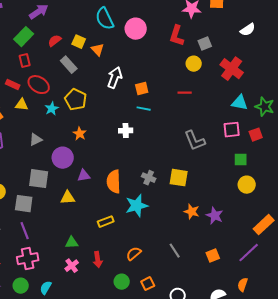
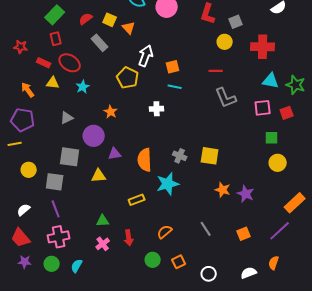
red cross: (232, 69) -> (263, 47), turned -35
yellow pentagon: (76, 100) -> (128, 78), moved
gray L-shape: (195, 141) -> (226, 98), moved

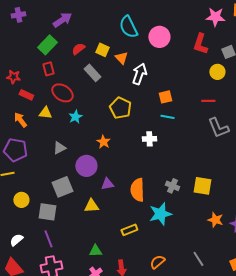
white arrow: (146, 56) -> (139, 74), moved
red rectangle: (44, 63) -> (26, 95), moved
gray square: (70, 157) -> (62, 187), turned -30

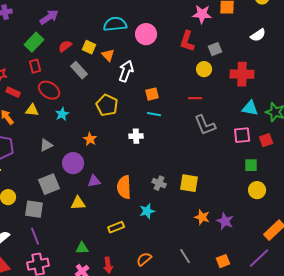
cyan semicircle: (128, 27) -> (115, 24), turned 110
cyan star: (160, 214) -> (147, 211), size x0.7

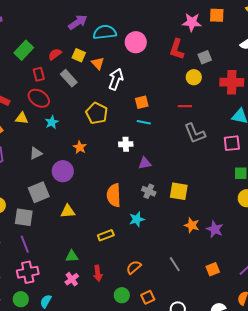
purple arrow: (49, 17) -> (78, 22), moved
red rectangle: (35, 66) -> (39, 74), moved
purple triangle: (94, 181) -> (145, 163), moved

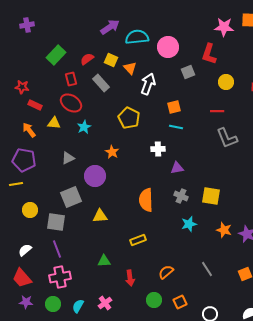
gray square: (205, 57) -> (188, 72), moved
cyan star: (137, 219) -> (189, 224), moved
pink cross: (72, 279) -> (105, 303), moved

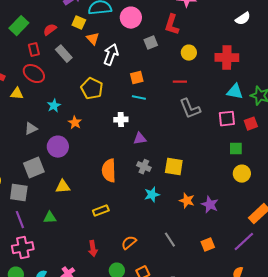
yellow square: (111, 60) -> (79, 23), moved
cyan star: (84, 127) -> (54, 106), moved
green triangle: (104, 261) -> (50, 218), moved

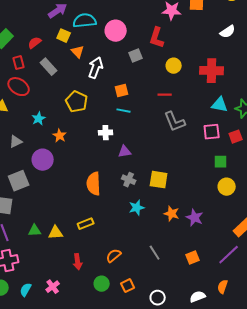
yellow triangle: (63, 187) -> (56, 233), moved

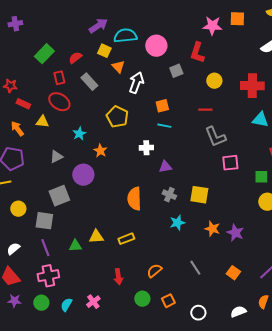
pink square: (212, 132) -> (230, 163), moved
yellow triangle: (56, 233) -> (96, 237), moved
orange square: (193, 258) -> (233, 273), turned -32

